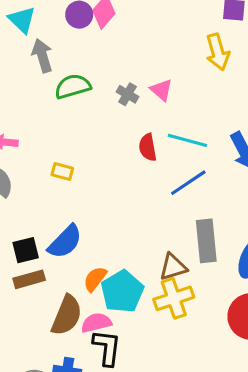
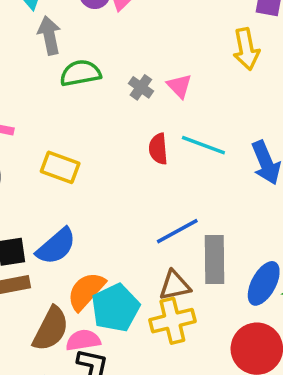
yellow rectangle: (62, 171) -> (60, 167), size x1.5
blue line: (188, 183) -> (177, 231), moved
orange semicircle: (95, 279) -> (86, 291), size x1.4

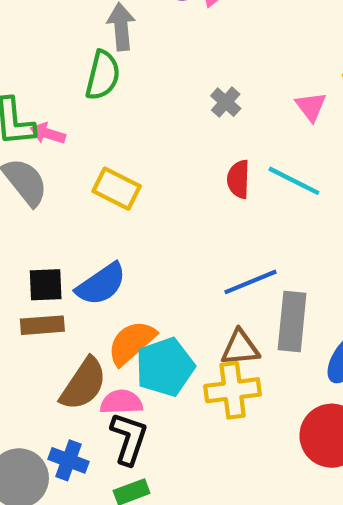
green semicircle: (80, 73) -> (103, 75), moved, turned 108
pink triangle: (179, 86) -> (311, 107), moved

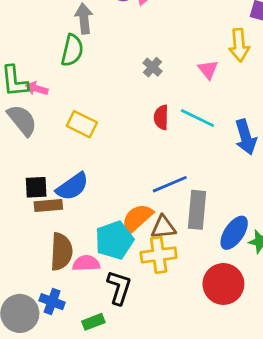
brown rectangle: (42, 325) -> (48, 206), moved
orange semicircle: (132, 343) -> (137, 218), moved
brown semicircle: (83, 384) -> (61, 252), turned -30
black L-shape: (129, 439) -> (119, 288), moved

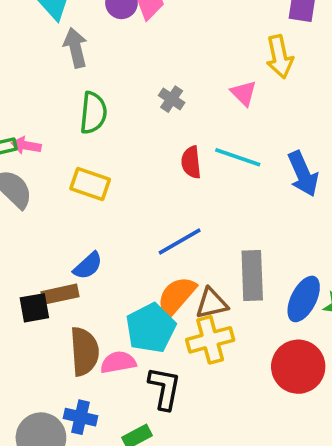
green semicircle: (72, 50) -> (93, 113), moved
blue line: (170, 184) -> (180, 241), moved
black square: (36, 187) -> (34, 308), moved
blue semicircle: (72, 187) -> (88, 266), size x0.7

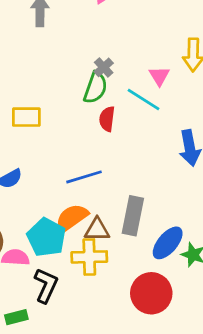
green semicircle: (93, 113) -> (95, 88), moved
cyan line: (238, 157) -> (143, 99), moved
yellow rectangle: (90, 184) -> (26, 117), turned -32
cyan pentagon: (151, 328) -> (46, 237), turned -30

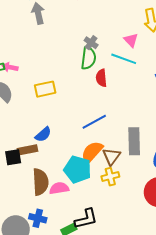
brown triangle: (97, 230) -> (111, 156), turned -42
yellow cross: (89, 257) -> (110, 177), size x0.7
black L-shape: (46, 285) -> (86, 219), moved, turned 65

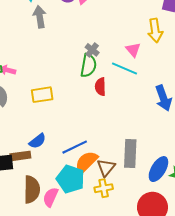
blue line: (94, 122) -> (75, 147), moved
pink semicircle: (59, 188) -> (50, 197), turned -60

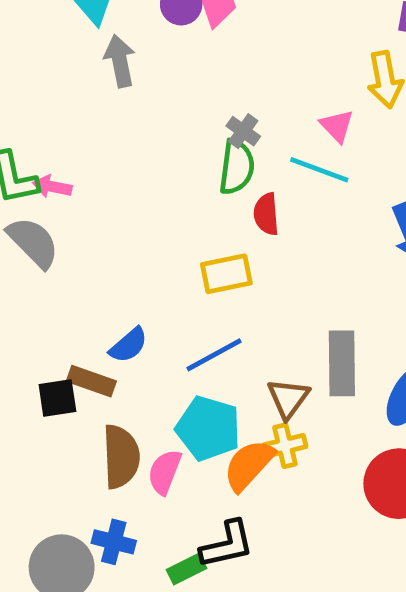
yellow rectangle: (42, 95) -> (226, 274), moved
brown rectangle: (20, 156) -> (91, 381), turned 30
orange semicircle: (86, 162) -> (249, 465), moved

